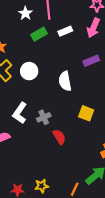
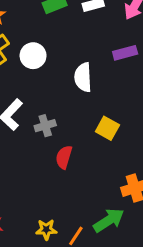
red semicircle: (59, 137) -> (64, 157), turned -140
yellow star: (42, 186) -> (46, 229), moved

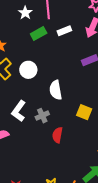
white semicircle: (83, 77) -> (56, 90), moved

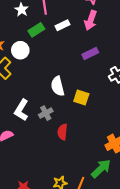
white circle: (28, 70) -> (20, 50), moved
yellow square: (84, 112) -> (81, 98), moved

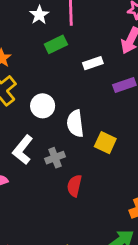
white rectangle: (62, 25) -> (93, 63), moved
white circle: (20, 50) -> (43, 106), moved

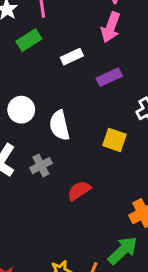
yellow square: (105, 143) -> (115, 140), moved
red semicircle: (74, 186) -> (79, 191), moved, turned 50

